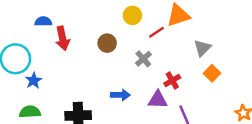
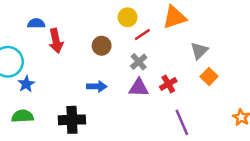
red line: (157, 32) -> (142, 35), moved
blue arrow: (120, 95) -> (97, 86), moved
purple triangle: (158, 100) -> (139, 88), moved

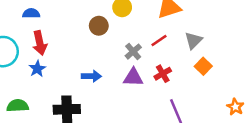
red line: (142, 35) -> (159, 40), moved
red arrow: (56, 41) -> (40, 43), moved
brown circle: (102, 46) -> (99, 26), moved
blue star: (26, 84) -> (37, 69), moved

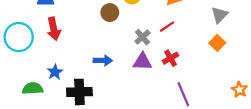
gray triangle: (193, 40) -> (220, 15), moved
orange square: (203, 66) -> (217, 43), moved
blue star: (37, 69) -> (55, 72), moved

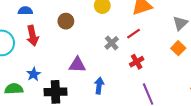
brown circle: (110, 13) -> (66, 21), moved
blue arrow: (103, 60) -> (99, 86), moved, turned -84
purple triangle: (142, 62) -> (77, 65), moved

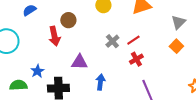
blue semicircle: (25, 11) -> (29, 10), turned -32
red line: (133, 34) -> (133, 40), moved
red arrow: (33, 36) -> (54, 36), moved

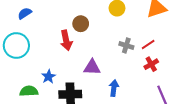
blue semicircle: (29, 10) -> (25, 13), moved
gray cross: (112, 41) -> (126, 46), turned -32

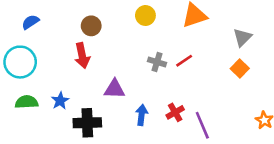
brown circle: (81, 24) -> (91, 26), moved
red cross: (151, 64) -> (175, 112), moved
green semicircle: (29, 91) -> (27, 102), moved

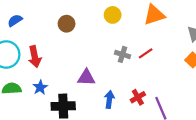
red arrow: (82, 56) -> (35, 57), moved

